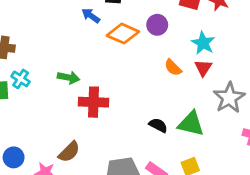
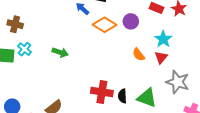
gray star: (229, 98) -> (178, 82), turned -30
red cross: (94, 102) -> (102, 92), moved
black semicircle: (158, 125) -> (122, 96), turned -128

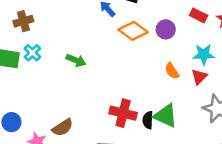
brown cross: (15, 24) -> (23, 21), turned -35
cyan star: (163, 39) -> (204, 54), turned 30
green triangle: (147, 98) -> (165, 116), moved

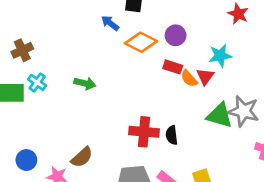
red rectangle: (199, 15) -> (173, 67), moved
red triangle: (199, 77) -> (205, 77), moved
green triangle: (165, 116) -> (220, 116), moved

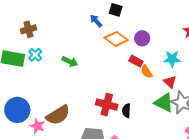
red triangle: (205, 77) -> (170, 82), moved, turned -32
brown semicircle: (82, 157) -> (58, 115), size x1.4
blue circle: (26, 160) -> (17, 110), size x1.6

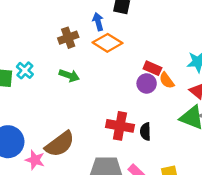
blue arrow: (96, 21) -> (98, 22), turned 32
brown cross: (28, 29) -> (68, 38), moved
purple circle: (142, 38) -> (147, 83), moved
orange diamond: (116, 39) -> (108, 43), moved

